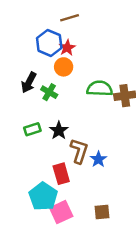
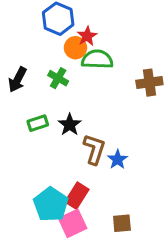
red star: (67, 48) -> (87, 36), moved
black arrow: (29, 83) -> (17, 80), moved
green semicircle: (100, 89) -> (97, 59), moved
red rectangle: (61, 174) -> (77, 196), moved, turned 48

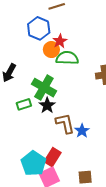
green cross: (58, 78) -> (44, 88), moved, size x1.6
brown L-shape: (94, 149) -> (65, 123), turned -30

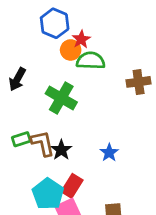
green rectangle: (24, 104) -> (21, 139), moved
black star: (47, 105) -> (61, 150), moved
brown L-shape: (65, 123) -> (43, 143), moved

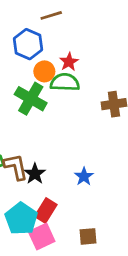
red star: (81, 39) -> (69, 62), moved
green cross: (61, 98) -> (31, 99), moved

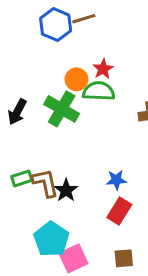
blue hexagon: (28, 44) -> (56, 25), moved
blue star: (84, 176) -> (116, 180), moved, turned 30
red rectangle: (46, 211) -> (119, 211), moved

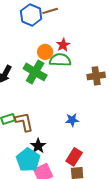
black star: (66, 190) -> (38, 146), moved
red rectangle: (119, 211) -> (74, 157), moved

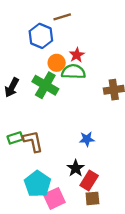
blue hexagon: (31, 15) -> (41, 36), moved
black star: (38, 146) -> (76, 168), moved

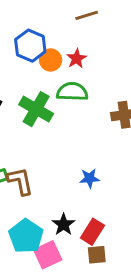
brown line: (62, 17) -> (87, 15), moved
red star: (77, 55) -> (77, 59), moved
orange circle: (57, 63) -> (51, 60), moved
black star: (76, 168) -> (64, 224), moved

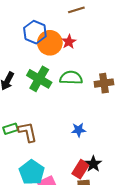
orange circle: (51, 60) -> (50, 43), size x1.5
green semicircle: (72, 92) -> (71, 78), moved
black star: (64, 224) -> (93, 164), moved

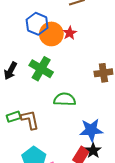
green semicircle: (71, 78) -> (65, 99), moved
blue star: (78, 130) -> (91, 130), moved, size x1.6

